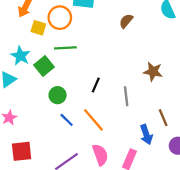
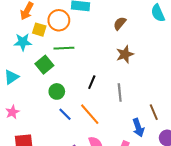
cyan star: (20, 56) -> (23, 42), moved, turned -30
brown star: (153, 72) -> (125, 54), moved, turned -30

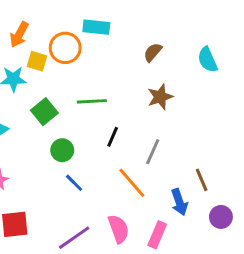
cyan semicircle: (158, 13) -> (208, 60), moved
green line: (64, 48) -> (92, 101), moved
gray line: (120, 93) -> (153, 152), turned 30
orange line: (90, 114) -> (132, 183), moved

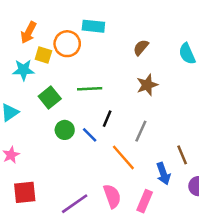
blue line: (74, 183) -> (90, 135), moved

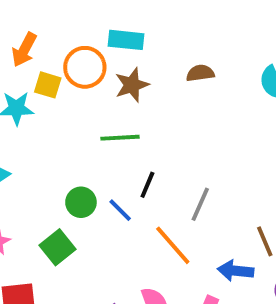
brown semicircle: (141, 47) -> (200, 73), turned 42
brown star: (147, 85) -> (132, 85), moved
green square: (50, 97) -> (57, 247), moved
blue arrow: (163, 174) -> (235, 271), turned 115

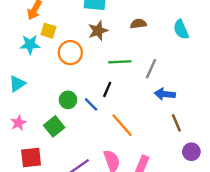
orange circle: (85, 67) -> (70, 53), moved
green line: (120, 138) -> (120, 62), moved
gray line: (200, 204) -> (151, 69), moved
blue arrow: (235, 271) -> (165, 94), moved

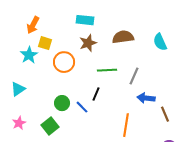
brown semicircle: (138, 24) -> (123, 37), size x1.5
cyan star: (30, 44) -> (29, 55), turned -30
brown line: (176, 123) -> (165, 114), moved
orange line: (122, 125) -> (126, 125), moved, turned 50

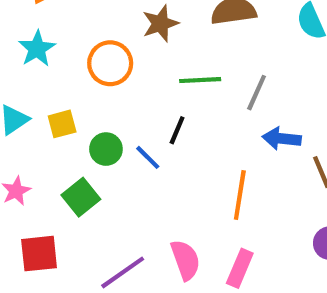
yellow square: (45, 43) -> (62, 124), moved, turned -32

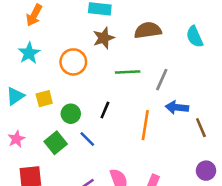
black line: (177, 130) -> (105, 110), moved
blue line: (148, 157) -> (87, 139), moved
orange line: (240, 195) -> (145, 125), moved

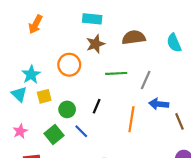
cyan star: (29, 53) -> (31, 75), moved
cyan triangle: (15, 96) -> (19, 94), turned -42

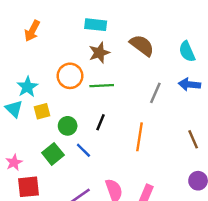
brown semicircle: (134, 37) -> (142, 45), turned 45
green line: (116, 73) -> (102, 86), moved
blue arrow: (159, 104) -> (189, 84), moved
pink star: (20, 131) -> (14, 162), moved

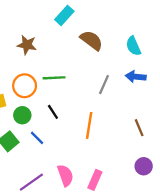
cyan rectangle: (96, 25) -> (64, 15), moved, turned -54
brown star: (99, 53) -> (27, 45), moved, turned 30
orange circle: (70, 76) -> (25, 86), moved
black line: (100, 122) -> (53, 112), turned -56

